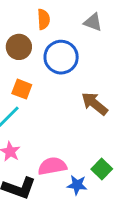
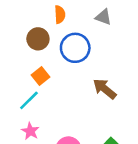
orange square: (22, 89) -> (41, 76), turned 30

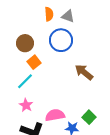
gray triangle: (103, 17) -> (68, 16), moved
brown circle: (38, 39) -> (25, 43), moved

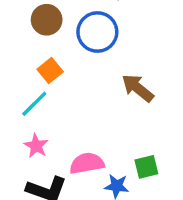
brown circle: (25, 43) -> (47, 20), moved
green square: (89, 117) -> (146, 167), turned 32

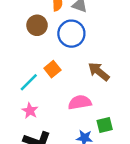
orange square: (50, 71) -> (52, 69), moved
pink semicircle: (87, 163) -> (80, 102), moved

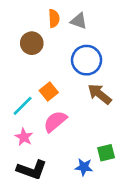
blue circle: (71, 34) -> (87, 60), moved
pink semicircle: (80, 102) -> (55, 121), moved, turned -30

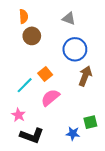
orange semicircle: (54, 18) -> (24, 16), moved
brown arrow: (100, 94) -> (85, 76), turned 72
pink star: (24, 137) -> (18, 115), moved

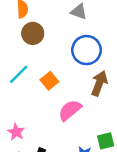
cyan line: (25, 85) -> (19, 74), moved
pink semicircle: (50, 98) -> (70, 110), moved

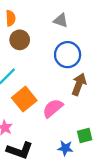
orange square: (49, 81) -> (24, 99), moved, size x1.5

